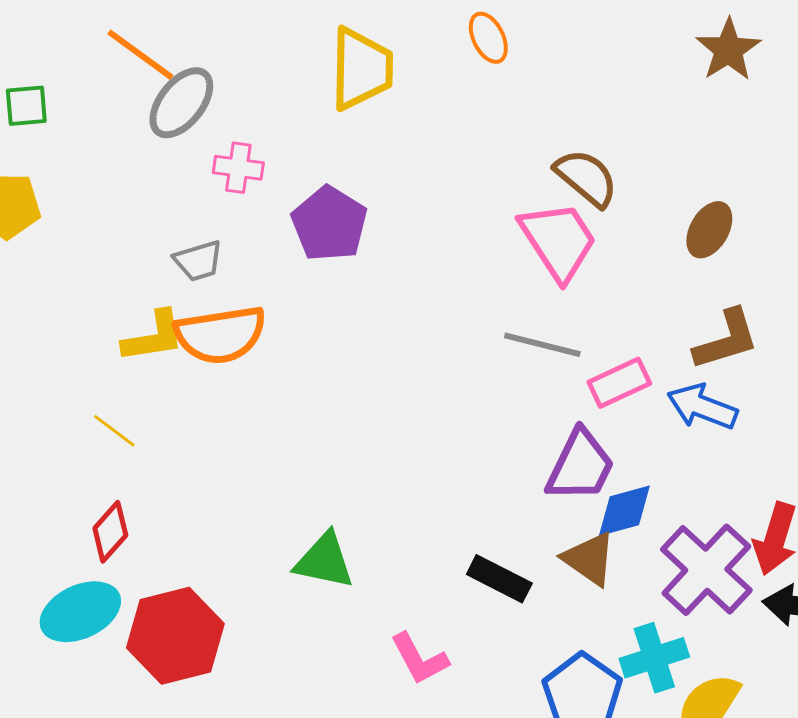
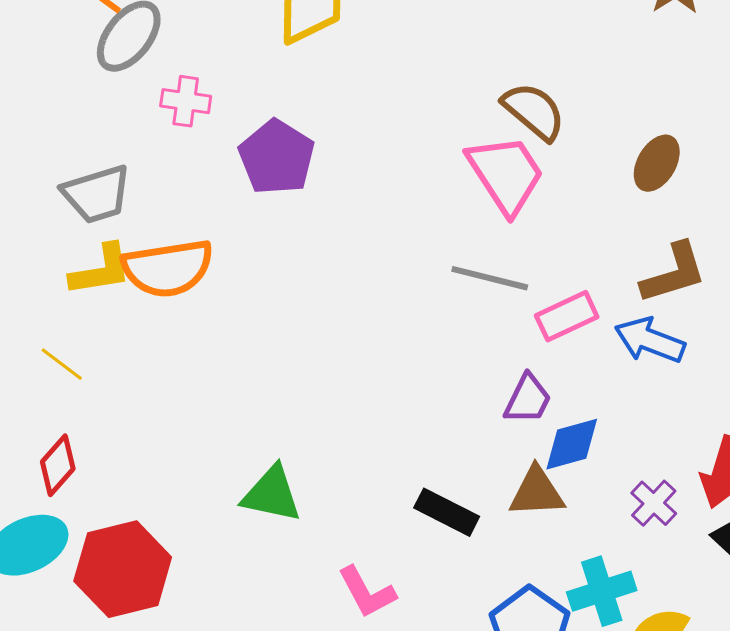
gray trapezoid: (198, 261) -> (97, 194), moved, size x1.4
purple trapezoid: (580, 466) -> (528, 399), size x0.7
brown triangle: (589, 559) -> (537, 492), turned -38
purple cross: (706, 570) -> (654, 503), size x0.5

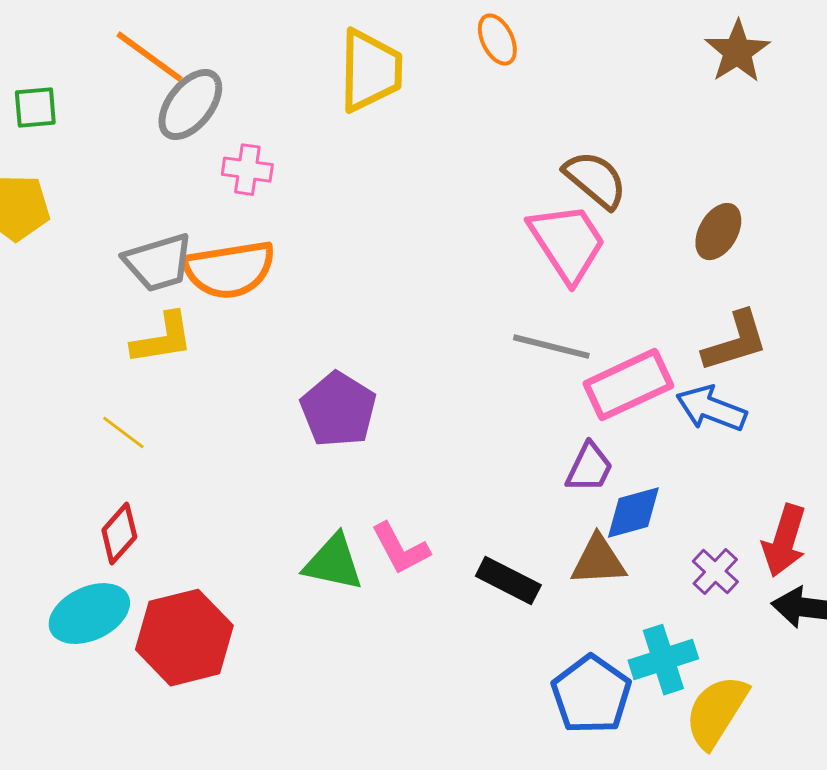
purple pentagon: (277, 157) -> (338, 410), moved
orange semicircle: (168, 268) -> (229, 270), moved
pink rectangle: (567, 316) -> (628, 385), size x1.4
pink L-shape: (367, 592) -> (400, 549), moved

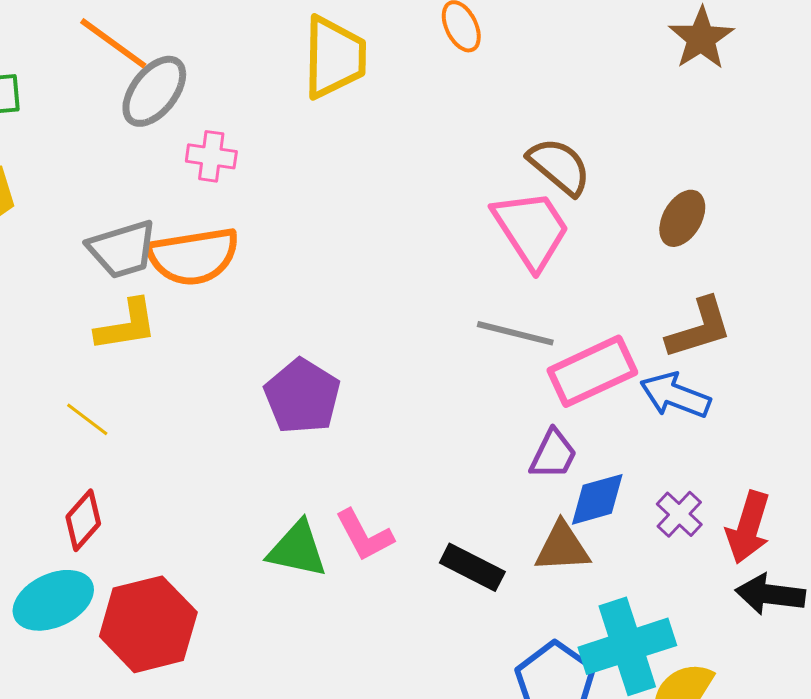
purple cross: (715, 572) -> (679, 514), moved
cyan cross: (663, 660) -> (627, 646), size x1.4

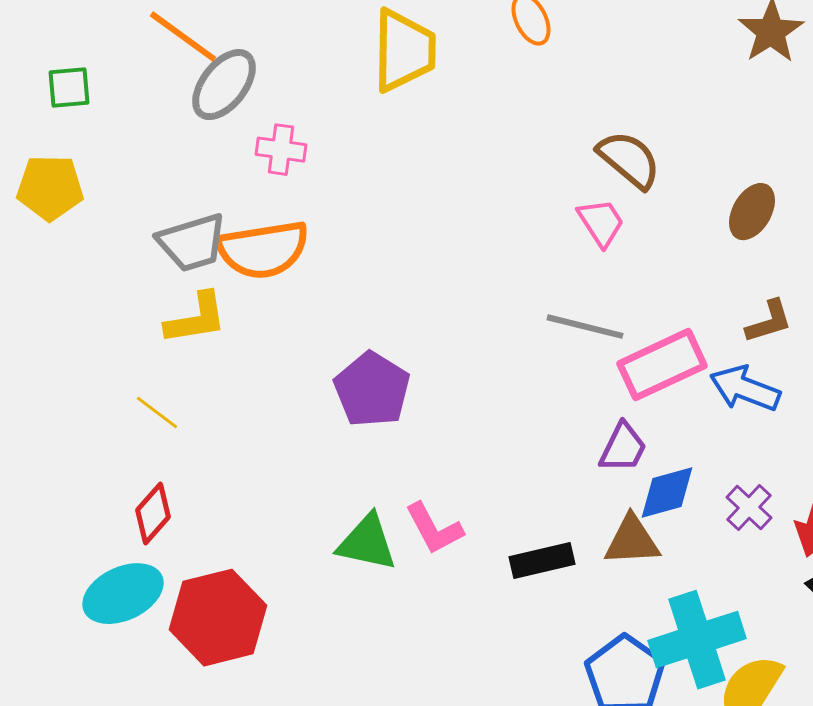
pink trapezoid: (531, 229) -> (601, 223), size x0.6
brown L-shape: (699, 328) -> (769, 322), size x0.7
black rectangle: (472, 567) -> (542, 561), turned -40

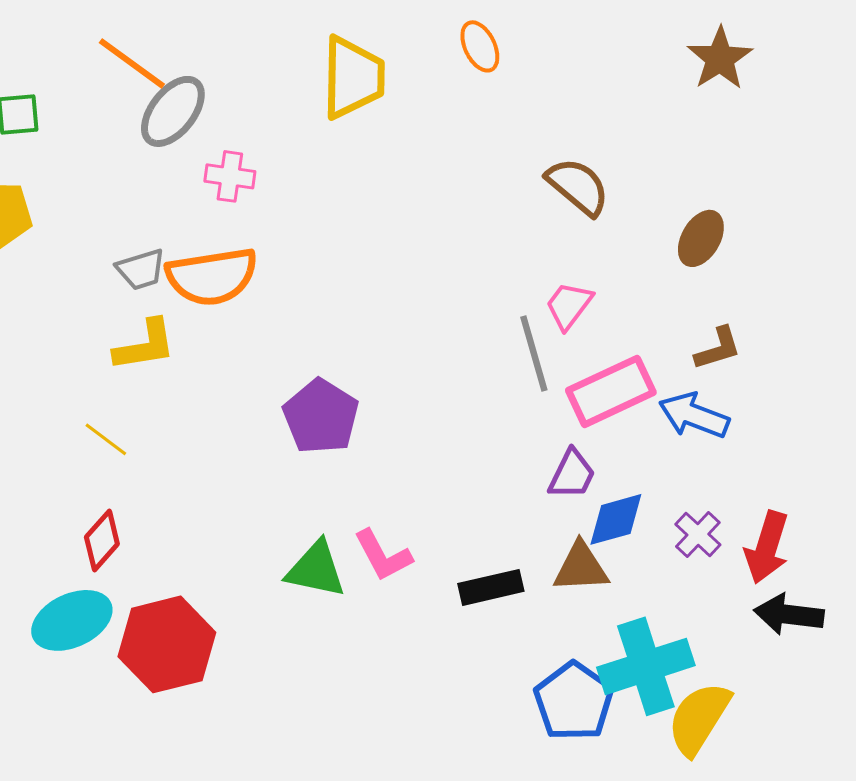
pink trapezoid: (601, 223) -> (569, 305), moved, turned -110
gray trapezoid: (192, 243) -> (141, 269), size x0.7
gray line: (585, 327) -> (534, 353), turned 60

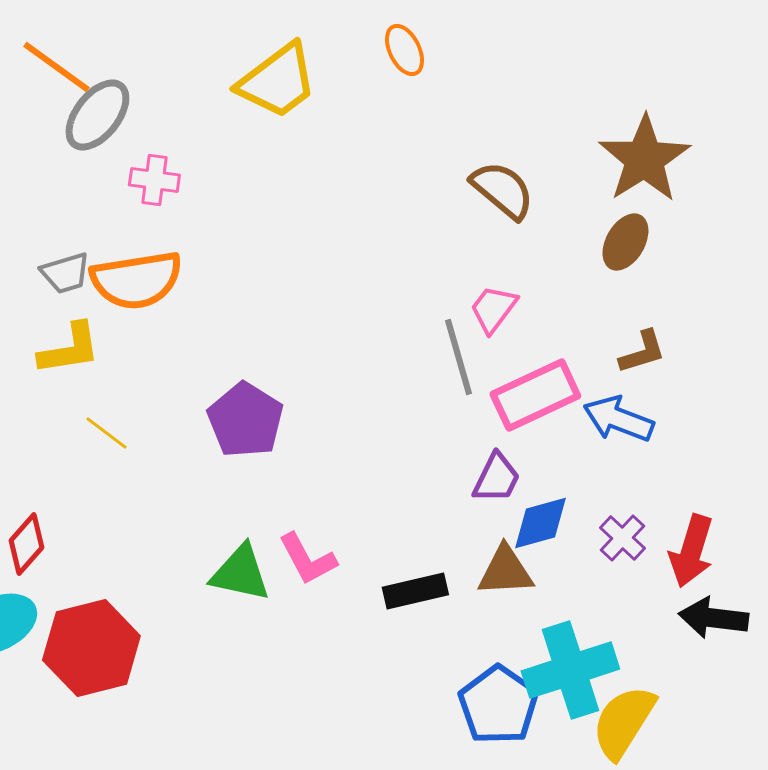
brown star: (720, 58) -> (644, 159), moved, size x1.4
yellow trapezoid: (353, 77) -> (277, 81), turned 52
yellow line: (106, 439) -> (106, 433), moved

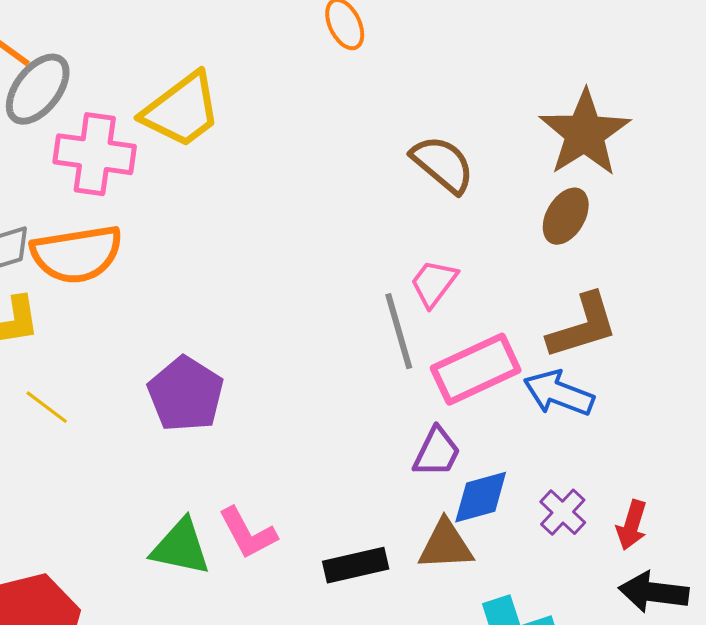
yellow trapezoid: (277, 81) -> (182, 110), moved
pink cross: (154, 180) -> (95, 154), size x1.6
brown L-shape: (642, 352) -> (583, 326), size x1.5
red arrow: (691, 551) -> (632, 525), size x0.7

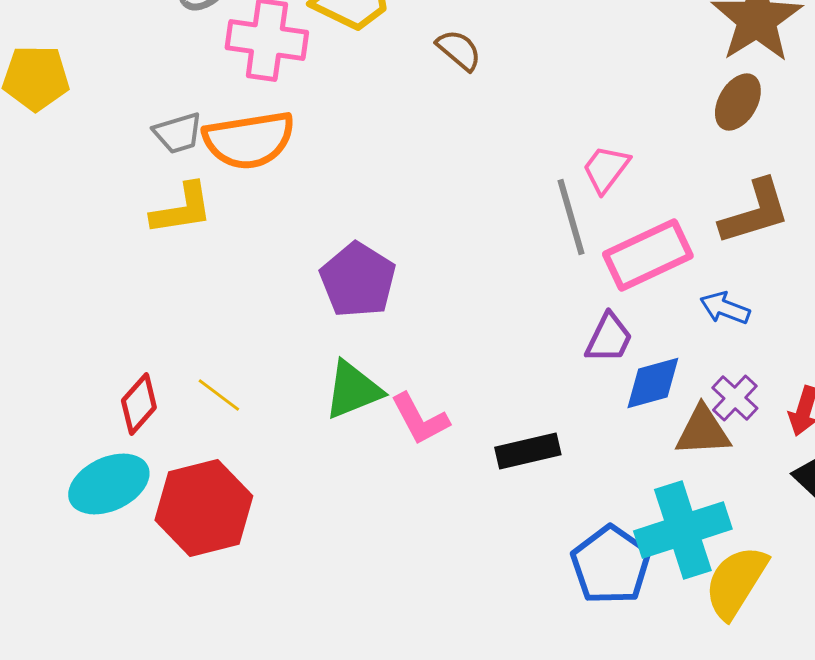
brown semicircle: (443, 164) -> (459, 50), moved, size x0.7
blue arrow: (559, 393) -> (725, 308), moved, size x0.7
yellow line: (47, 407) -> (219, 395), moved
brown triangle: (446, 545) -> (703, 431), moved
green triangle: (181, 547) -> (353, 390), moved, turned -34

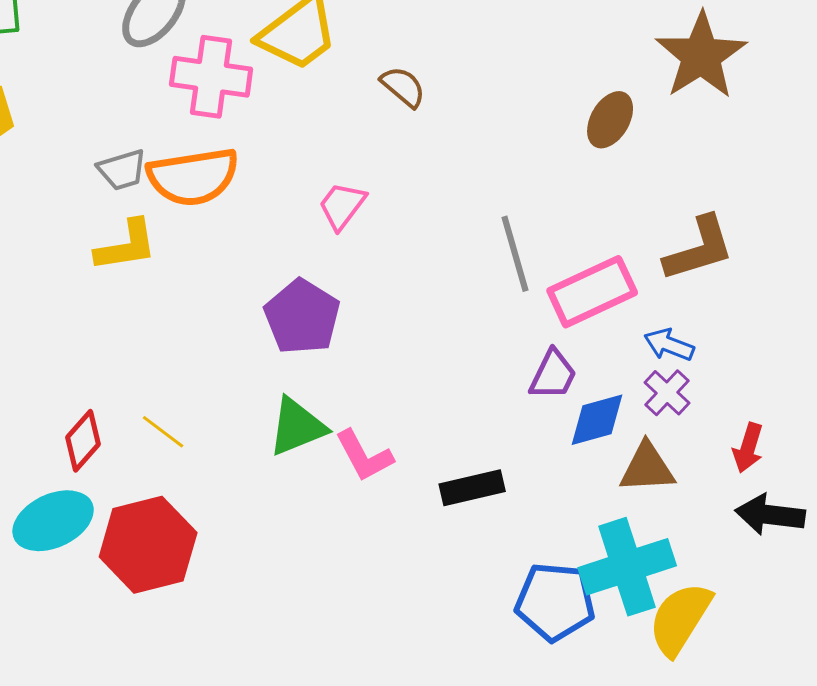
brown ellipse: (738, 102) -> (610, 120), moved
pink trapezoid: (606, 169) -> (342, 206), moved
purple cross: (735, 398) -> (667, 393), moved
blue pentagon: (611, 565) -> (555, 602), turned -30

